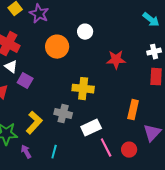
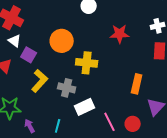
orange circle: (57, 47) -> (62, 41), moved
yellow L-shape: (34, 123) -> (40, 81), moved
white rectangle: (91, 128) -> (85, 107), moved

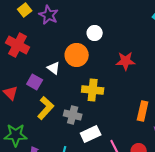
white triangle: (15, 41) -> (54, 68), moved
orange circle: (62, 41) -> (77, 55), moved

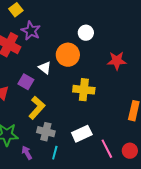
purple star: (49, 15) -> (31, 31), moved
gray cross: (73, 115) -> (46, 132), moved

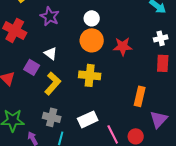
purple star: (31, 31) -> (50, 16), moved
orange circle: (68, 55) -> (92, 40), moved
yellow L-shape: (37, 108) -> (53, 83), moved

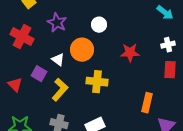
orange circle: (92, 40) -> (82, 50), moved

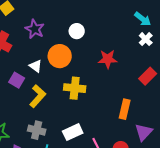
white cross: (168, 45) -> (146, 39), moved, turned -32
red rectangle: (170, 70) -> (148, 76), turned 42

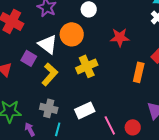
white triangle: (36, 66) -> (48, 44), size x1.5
yellow cross: (75, 88) -> (87, 66), turned -30
orange rectangle: (125, 109) -> (139, 72), moved

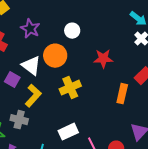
gray cross: (49, 108) -> (19, 120), moved

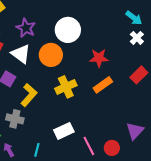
white circle: (72, 31) -> (68, 30), size x1.6
white triangle: (31, 66) -> (21, 54), moved
orange rectangle: (122, 94) -> (103, 85), moved, turned 42

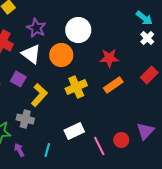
red circle: (112, 148) -> (121, 140), moved

